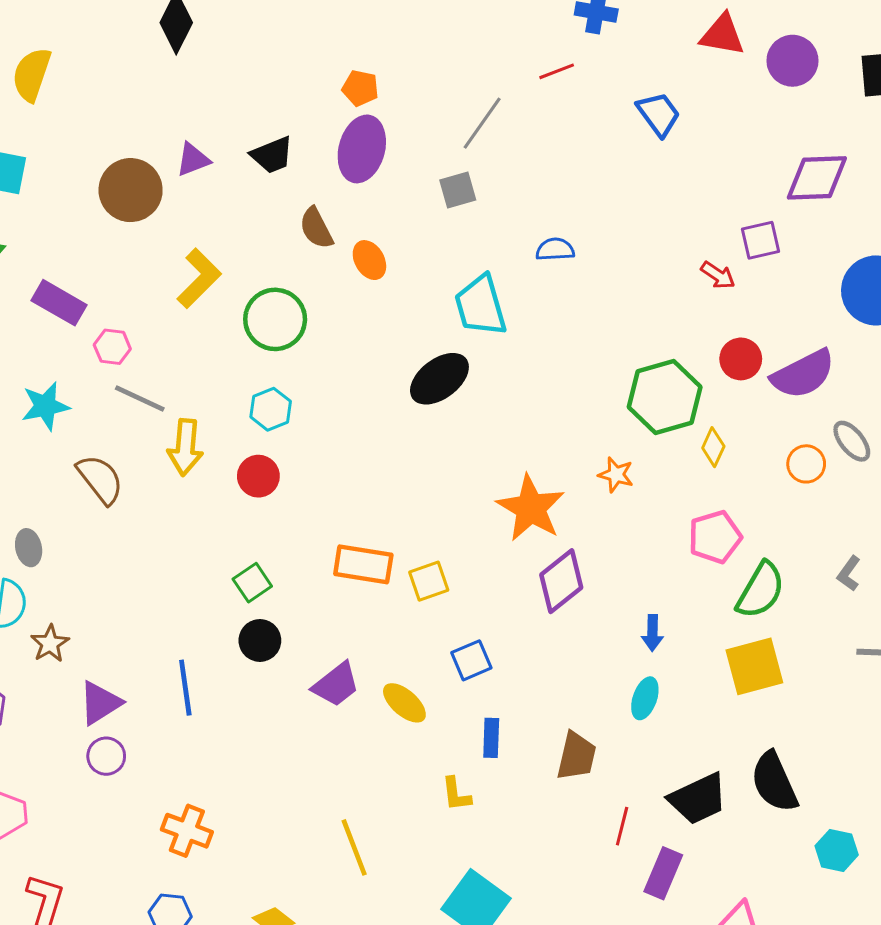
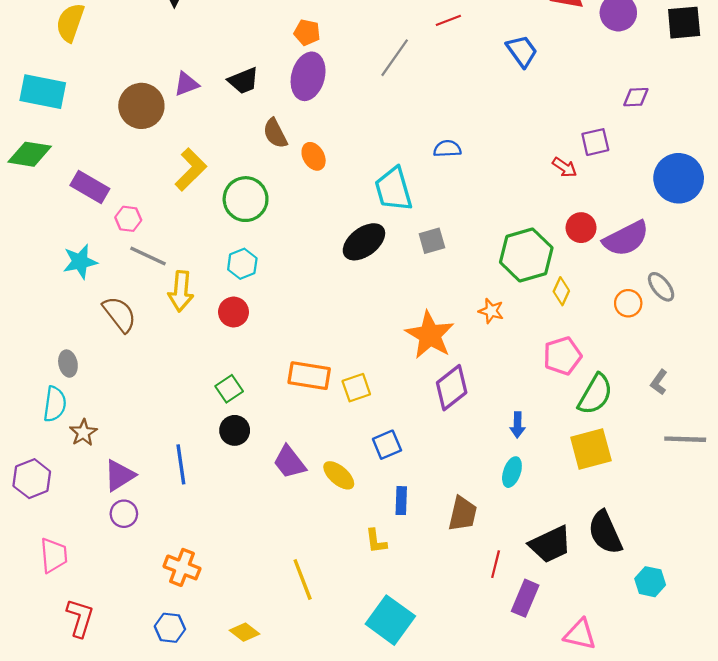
purple diamond: (817, 178) -> (636, 97), size x0.6
gray square: (458, 190) -> (432, 241), moved
purple trapezoid: (336, 685) -> (289, 462), turned 90

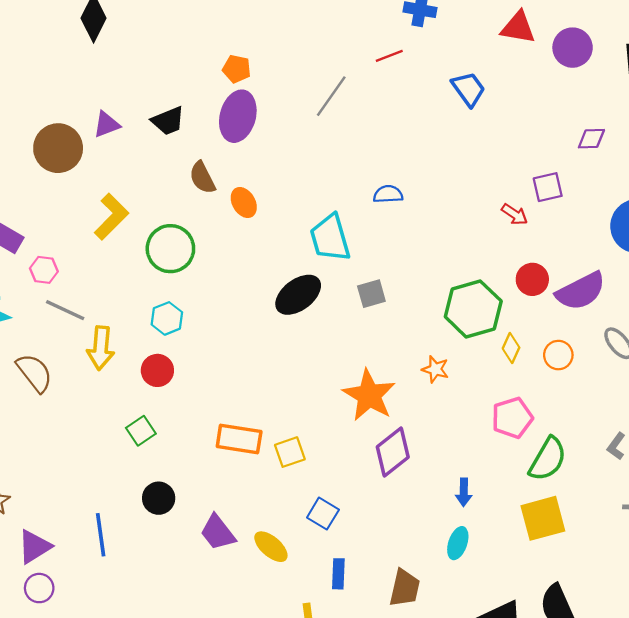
orange circle: (628, 303) -> (558, 355), moved
green square: (229, 389) -> (141, 431), moved
blue square: (387, 445) -> (323, 514), turned -36

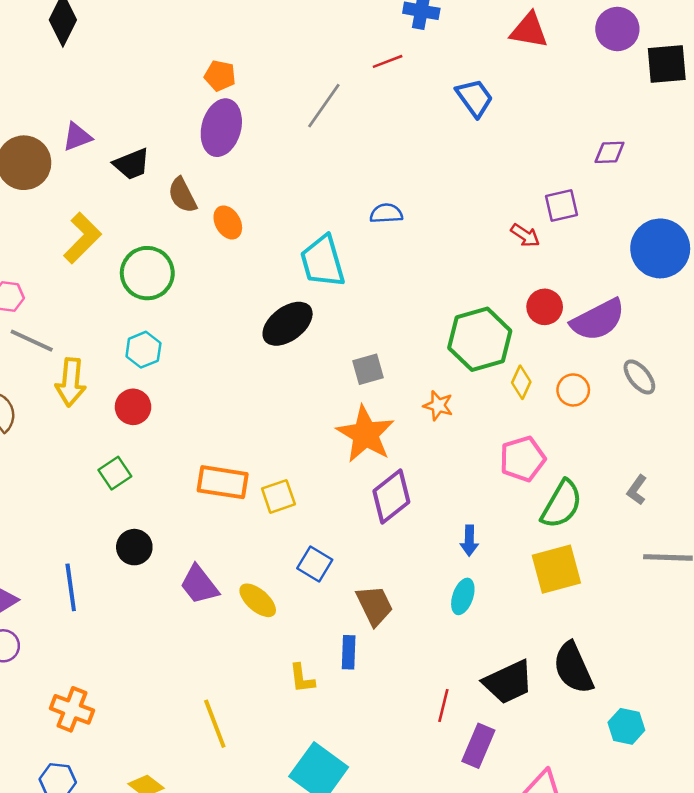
purple circle: (573, 48) -> (617, 29), moved
black trapezoid: (168, 121) -> (132, 164), moved
gray square: (371, 294) -> (368, 369), moved
blue rectangle: (338, 574) -> (349, 652), moved
brown trapezoid: (405, 588) -> (375, 606), moved, turned -39

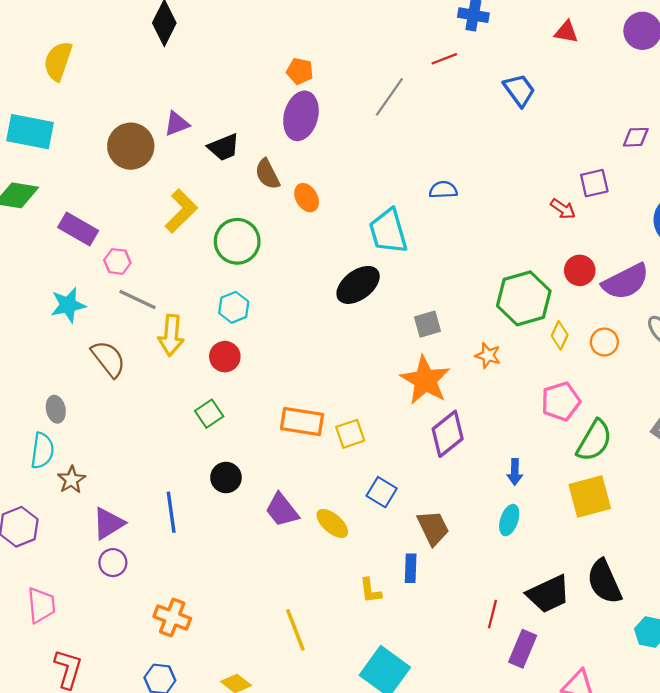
red triangle: (529, 30) -> (566, 32), size x0.7

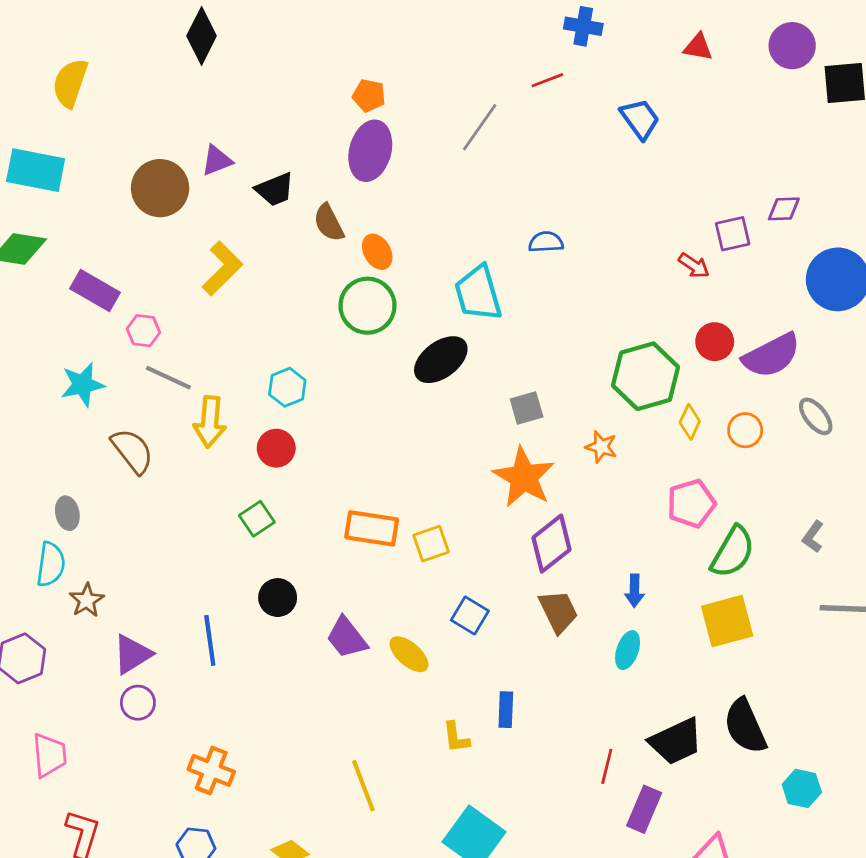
purple diamond: (636, 137) -> (784, 209), moved
green circle: (237, 241) -> (368, 306), moved
brown trapezoid: (433, 528) -> (558, 611), moved

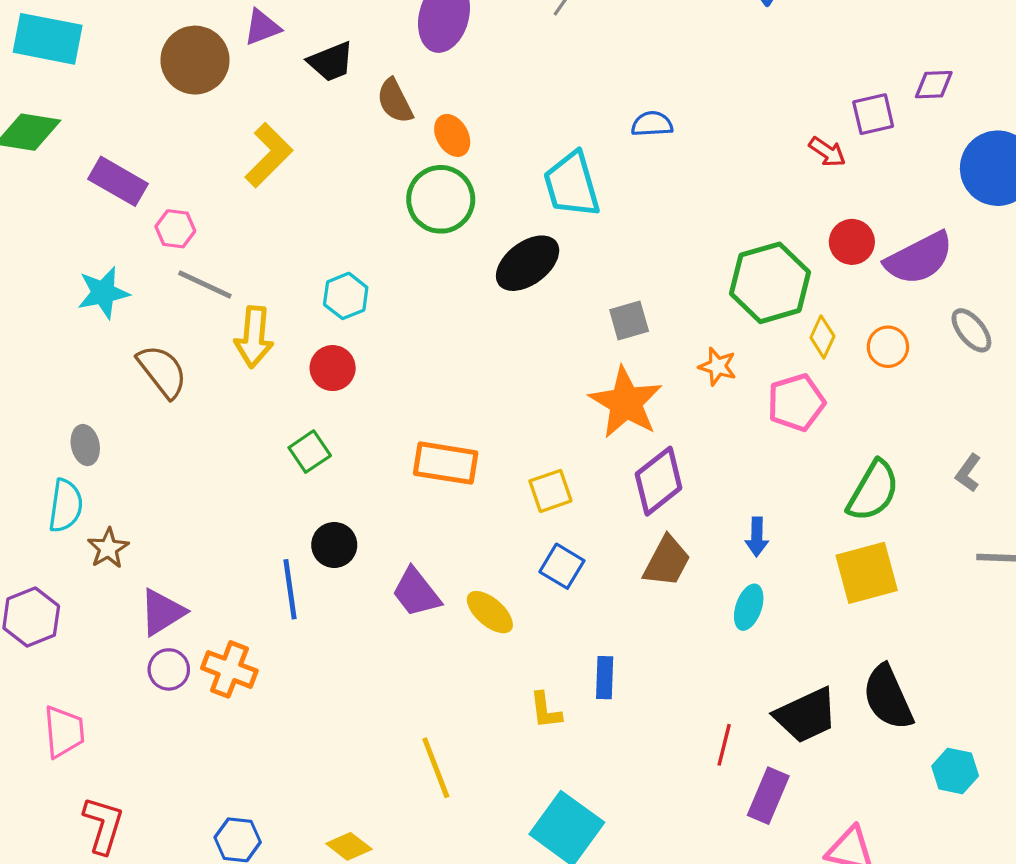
pink pentagon: (691, 503) -> (796, 402), moved
yellow square: (431, 544) -> (550, 491), moved
brown trapezoid: (558, 611) -> (667, 561), turned 54
blue line: (210, 640) -> (290, 589), moved
orange cross: (211, 770) -> (229, 669), moved

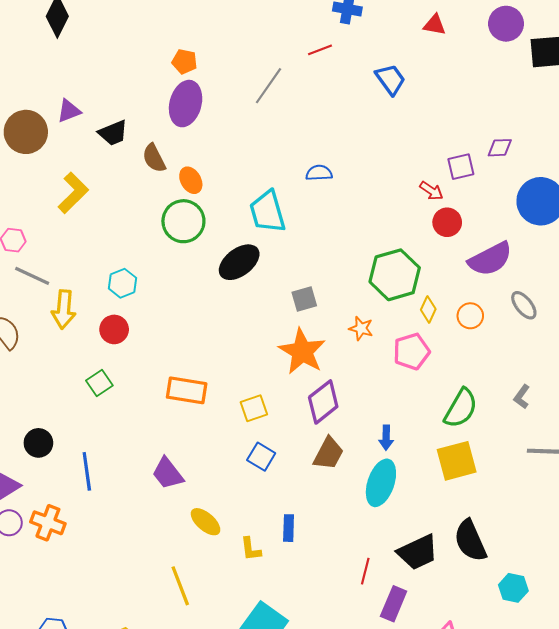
red circle: (852, 242) -> (447, 222), moved
black circle: (334, 545) -> (38, 443), moved
cyan ellipse: (749, 607) -> (381, 483), size x1.6
yellow ellipse: (490, 612) -> (206, 522), moved

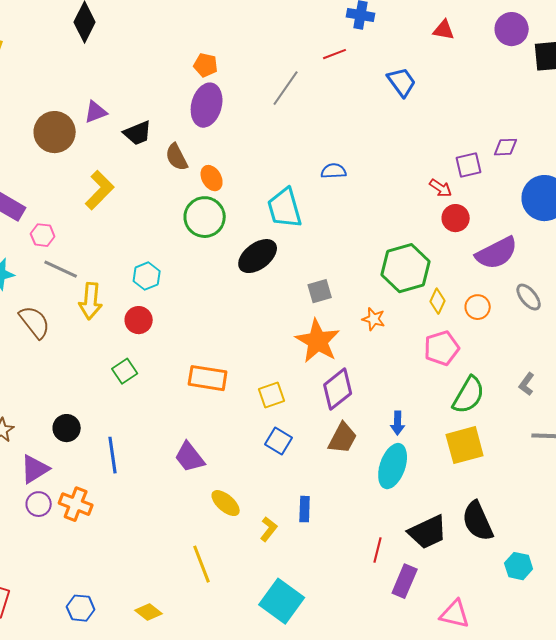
pink pentagon: (411, 352) -> (442, 348), moved
yellow L-shape: (251, 549) -> (269, 529), turned -135

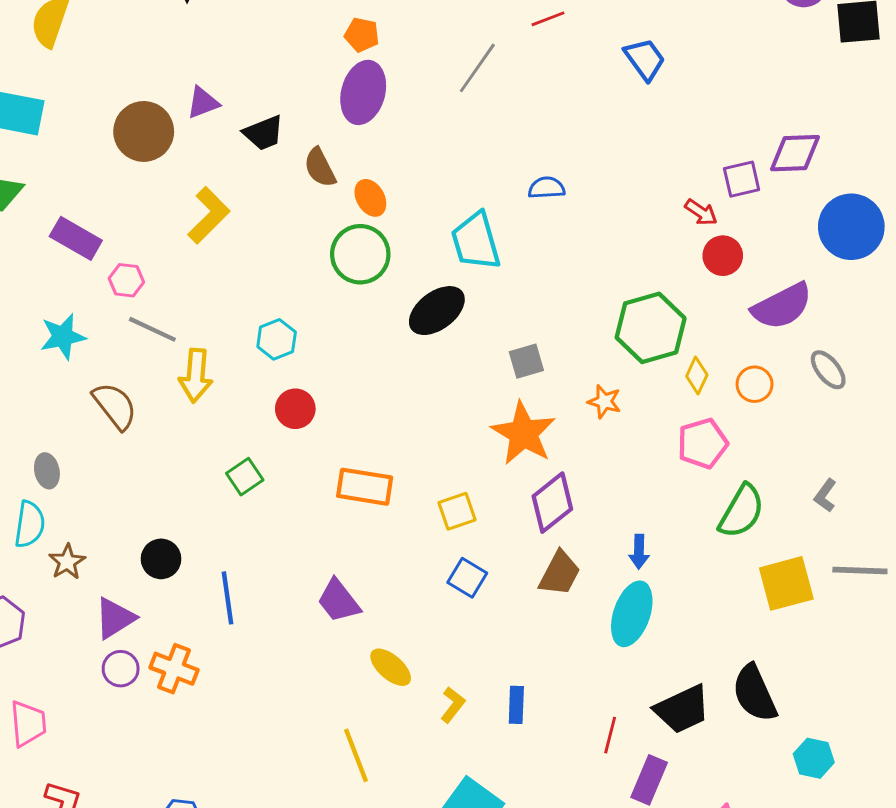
purple diamond: (506, 147) -> (795, 153), size x1.5
red circle: (139, 320) -> (295, 409), moved
yellow square: (465, 445) -> (786, 583), moved
blue rectangle: (305, 509) -> (516, 705), moved

